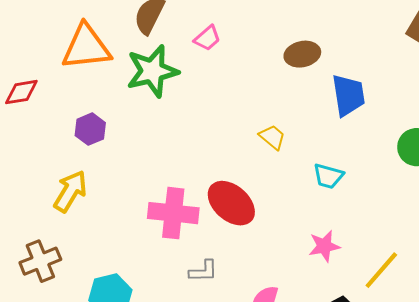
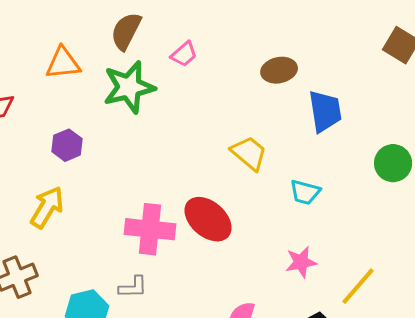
orange triangle: (86, 47) -> (63, 63), size x0.7
yellow trapezoid: (272, 137) -> (249, 153), size x1.4
gray L-shape: (203, 271) -> (133, 287), moved

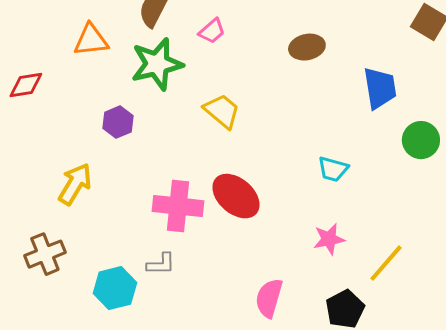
blue trapezoid: (325, 111) -> (380, 88), moved
purple hexagon: (67, 145) -> (118, 122), moved
yellow trapezoid: (249, 153) -> (222, 111), moved

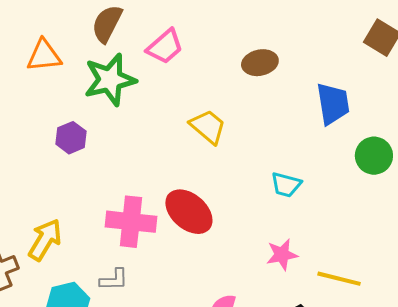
pink trapezoid: (212, 31) -> (165, 47), size x1.4
yellow trapezoid: (222, 111) -> (208, 127), moved
yellow arrow: (75, 184) -> (45, 240), moved
yellow line: (386, 263) -> (339, 279), turned 63

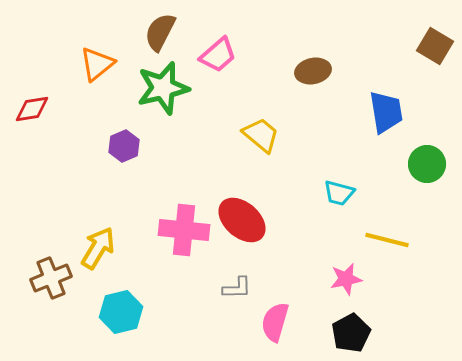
orange triangle: (44, 56) -> (97, 64), turned -33
pink star: (282, 255) -> (346, 279), moved
yellow line: (339, 279) -> (387, 240), moved
gray L-shape: (114, 280) -> (237, 288), moved

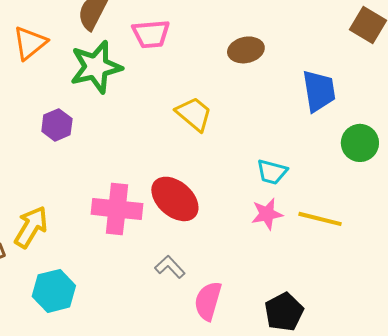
pink trapezoid: (218, 55) -> (151, 34), turned 36
pink star: (346, 279) -> (267, 214), moved
gray L-shape: (237, 288) -> (170, 267), turned -132

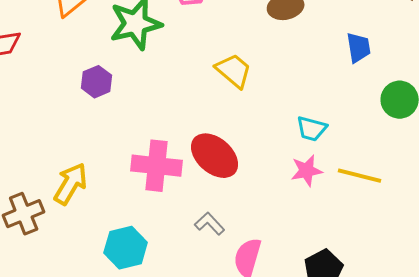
blue trapezoid: (319, 91) -> (359, 48), size x0.7
cyan hexagon: (54, 291) -> (126, 248), moved

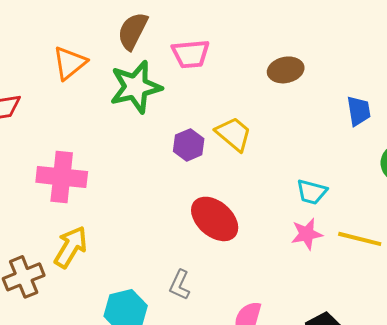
purple hexagon: (97, 82) -> (189, 145), moved
pink cross: (157, 166) -> (62, 177), moved
gray L-shape: (210, 224) -> (180, 285), moved, turned -112

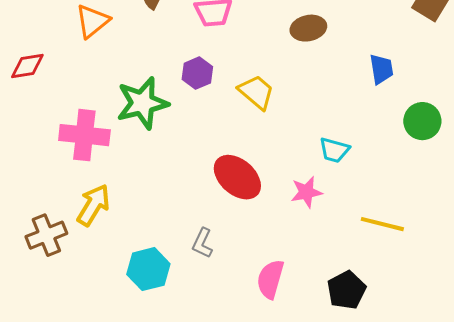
green star: (136, 87) -> (142, 103), moved
purple hexagon: (189, 145) -> (197, 73), moved
pink star: (307, 234) -> (306, 192), moved
yellow line: (360, 239) -> (382, 224), moved

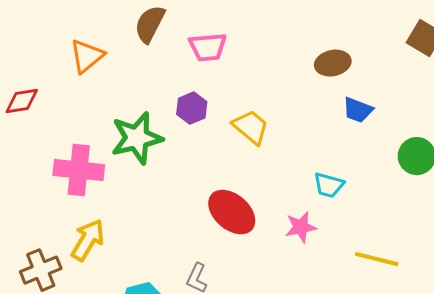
brown ellipse: (308, 28) -> (333, 63), moved
blue trapezoid: (381, 69) -> (358, 110), moved, turned 120

